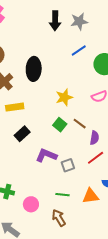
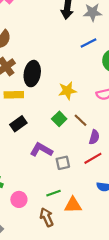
black ellipse: (34, 69) -> (32, 74), moved
green line: (62, 195) -> (53, 193), turned -32
orange triangle: (91, 196) -> (73, 205), moved

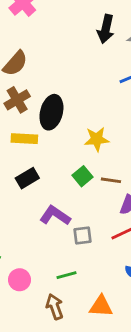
brown line: (80, 120) -> (111, 180), turned -40
orange triangle: (73, 205) -> (101, 306), moved

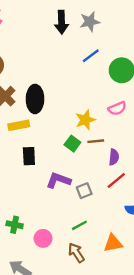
yellow star: (97, 139) -> (85, 120), moved
black rectangle: (27, 178) -> (29, 156), turned -48

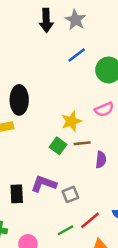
gray star: (90, 22) -> (75, 20), turned -30
black rectangle: (29, 156) -> (17, 194), moved
red line: (116, 180) -> (90, 220), moved

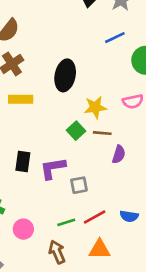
black ellipse: (19, 100) -> (65, 75), moved
purple L-shape: (44, 184) -> (53, 168), turned -40
black rectangle: (17, 194) -> (23, 162), moved

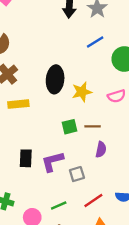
yellow star: (95, 107) -> (82, 92), moved
green square: (76, 131) -> (69, 127), turned 35
purple semicircle: (119, 154) -> (101, 149), moved
green line: (66, 222) -> (59, 205), moved

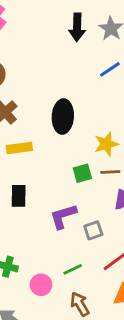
yellow star: (82, 92) -> (106, 144), moved
black rectangle: (26, 158) -> (19, 196), moved

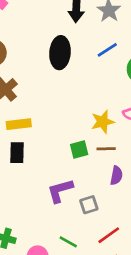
black ellipse: (63, 116) -> (60, 53), moved
black rectangle: (19, 196) -> (17, 153), moved
green line: (73, 269) -> (68, 242), turned 54

